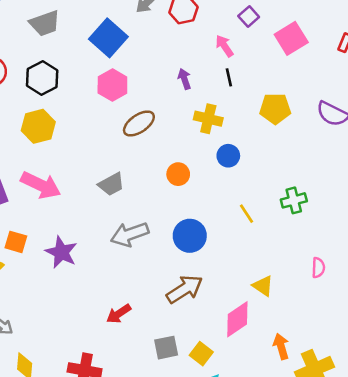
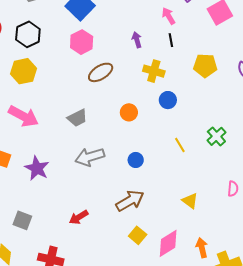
green cross: (294, 200) -> (216, 136), turned -30
blue circle: (190, 236) -> (136, 160), size x0.6
pink diamond: (237, 319) -> (168, 243), moved
gray square: (166, 348) -> (22, 220), moved, turned 30
yellow square: (201, 354) -> (138, 235), moved

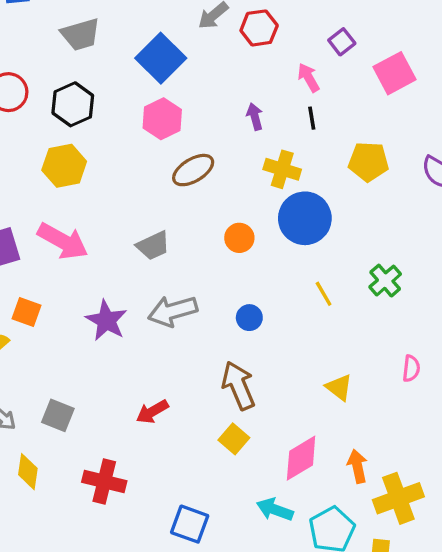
blue circle: (168, 100) -> (305, 218), size x1.8
purple star: (37, 168) -> (106, 320), moved
brown arrow: (130, 201) -> (238, 386), turned -84
yellow square: (138, 235) -> (234, 439), moved

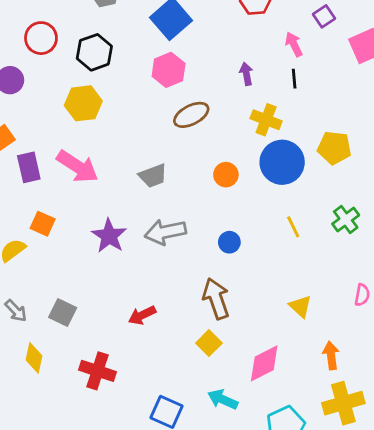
yellow pentagon: (368, 162) -> (334, 148), moved
orange arrow: (357, 466) -> (331, 356), moved
cyan arrow: (275, 510) -> (223, 399), moved

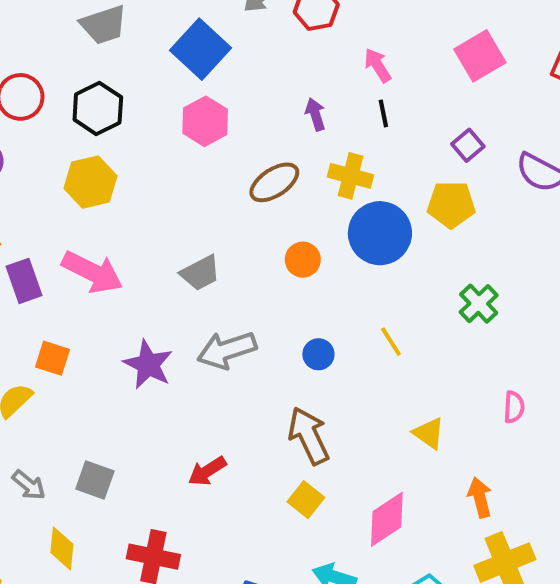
purple square: (324, 16) -> (468, 145), moved
brown ellipse: (191, 115) -> (274, 182), moved
yellow line: (293, 227) -> (391, 342), moved

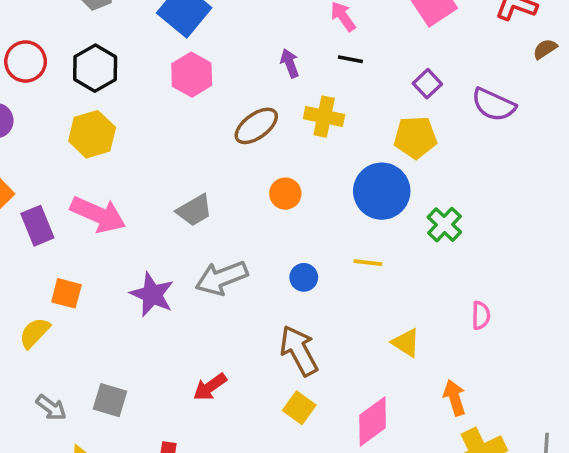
black line: (383, 113) -> (350, 59), turned -65
blue circle: (380, 233) -> (382, 191), moved
yellow line: (391, 342) -> (368, 263), turned -48

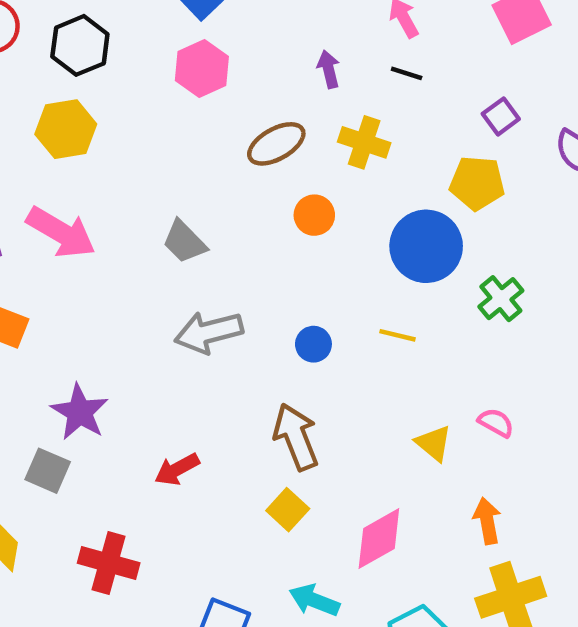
orange circle: (285, 194) -> (314, 215), moved
gray trapezoid: (194, 210) -> (184, 242), turned 69
purple star: (152, 294) -> (80, 412), moved
pink semicircle: (481, 315) -> (496, 423), moved, turned -68

